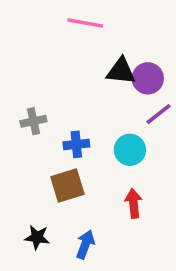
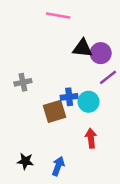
blue cross: (76, 144) -> (69, 97), moved
brown square: (67, 185) -> (54, 111), moved

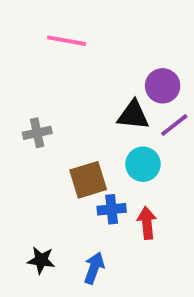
pink line: (58, 15) -> (67, 41), moved
black triangle: (82, 48) -> (133, 115), moved
blue cross: (69, 97) -> (112, 209), moved

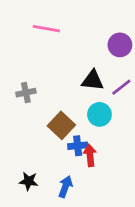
purple circle: (163, 86) -> (120, 45), moved
brown square: (88, 180) -> (61, 125), turned -30
red arrow: (147, 223) -> (90, 155), moved

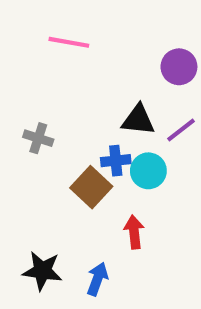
gray cross: (26, 93) -> (38, 138), turned 30
blue cross: (78, 146) -> (116, 161), moved
black star: (29, 181) -> (42, 271), size x1.4

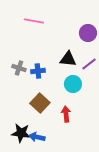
blue cross: (116, 161) -> (38, 71), moved
brown square: (91, 187) -> (40, 103), moved
blue arrow: (97, 279) -> (37, 137), moved, turned -98

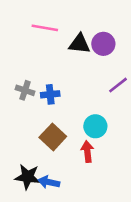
purple circle: (88, 33) -> (103, 44), moved
black triangle: (68, 59) -> (79, 44), moved
cyan circle: (73, 84) -> (95, 126), moved

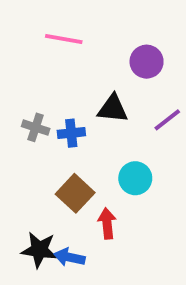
black triangle: (79, 44) -> (113, 109), moved
red arrow: (87, 152) -> (107, 223), moved

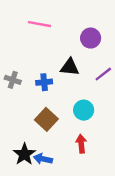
gray cross: (36, 127) -> (13, 80), moved
red arrow: (107, 223) -> (81, 144), moved
black star: (39, 250) -> (24, 154), turned 30

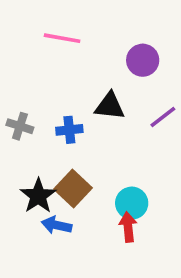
cyan circle: (84, 110) -> (132, 203), moved
black star: (24, 154) -> (38, 196), moved
blue arrow: (43, 159) -> (57, 225), moved

